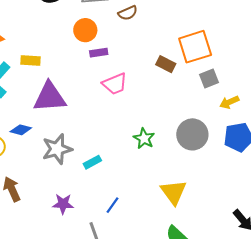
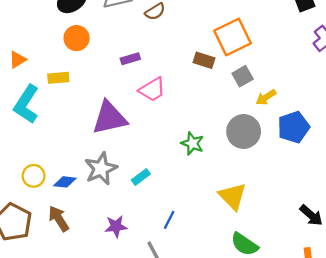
orange circle: (85, 30) -> (77, 38), moved
gray square: (209, 78) -> (243, 76), moved
purple triangle: (50, 97) -> (110, 118), moved
yellow arrow: (229, 102) -> (266, 97), moved
blue diamond: (21, 130) -> (65, 182), moved

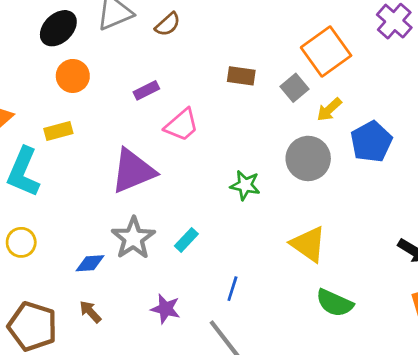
orange square: (233, 37) -> (326, 51), moved
yellow circle: (34, 176) -> (21, 242), moved
brown arrow: (59, 219) -> (90, 312), size x0.7
purple star: (116, 226) -> (166, 309), turned 30

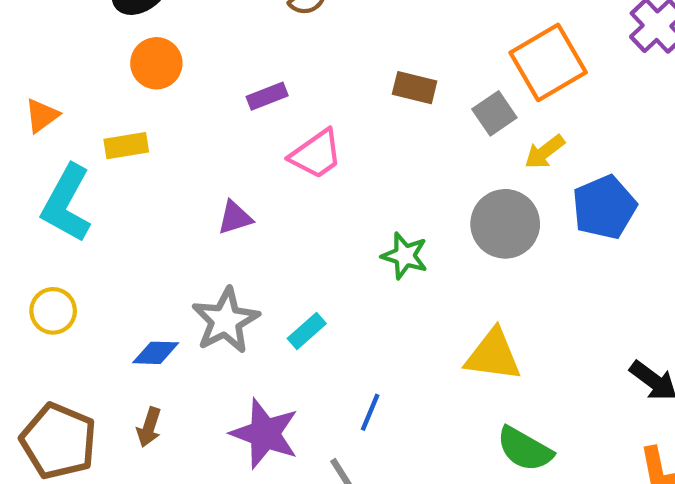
purple triangle: (133, 171) -> (235, 218), size x0.5
yellow triangle: (308, 244) -> (493, 355), turned -33
purple star: (166, 309) -> (265, 434), size x1.5
brown arrow: (90, 312) -> (149, 427), turned -125

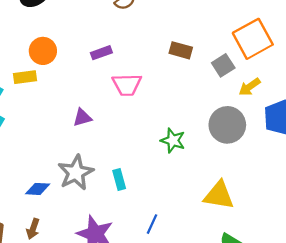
orange circle: (156, 63) -> (43, 51), moved
pink trapezoid: (316, 154) -> (127, 85), turned 32
cyan rectangle: (307, 331) -> (119, 179), turned -66

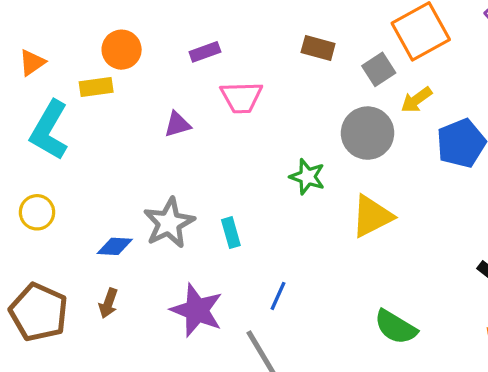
purple triangle: (82, 117) -> (177, 124), moved
gray circle: (227, 125) -> (368, 133), moved
yellow triangle: (219, 195) -> (372, 216), moved, turned -36

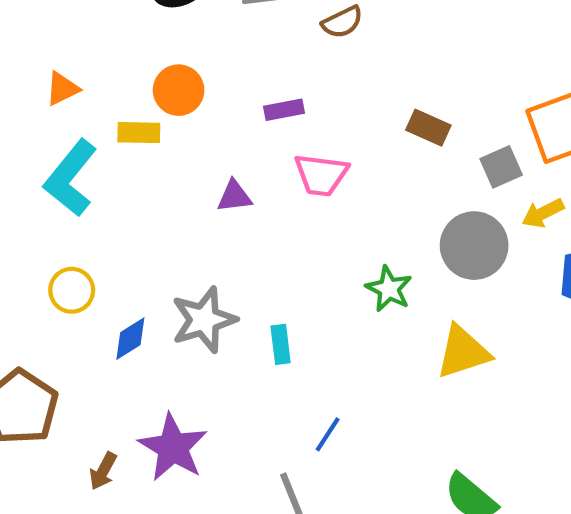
yellow circle: (37, 212) -> (72, 290), moved
blue diamond: (115, 246) -> (130, 339), turned -44
brown arrow: (108, 303) -> (103, 471), moved
purple star: (197, 310) -> (173, 447), moved

